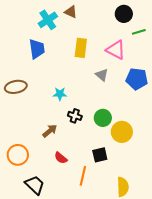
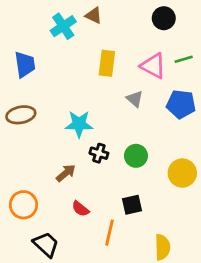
green line: (139, 32) -> (184, 59), moved
blue trapezoid: (37, 49) -> (25, 65), moved
cyan star: (60, 94) -> (79, 124), size x1.5
yellow circle: (122, 132) -> (182, 173), moved

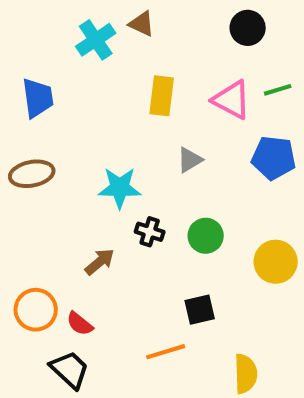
gray triangle: (135, 99) -> (190, 160), moved, turned 48
red semicircle: (80, 209) -> (80, 324), moved
orange line: (110, 233) -> (166, 352), turned 60

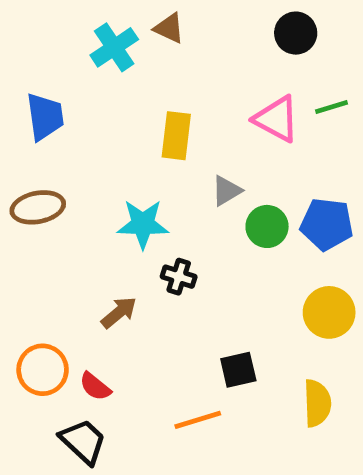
yellow rectangle: (162, 96) -> (176, 136), moved
blue pentagon: (274, 158) -> (327, 224), moved
green circle: (206, 236) -> (267, 226), moved
yellow semicircle: (246, 374) -> (317, 403), moved

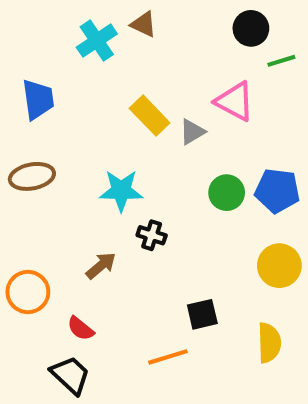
green line: (331, 107) -> (281, 61), moved
yellow rectangle: (176, 136) -> (150, 116), turned -51
gray triangle: (226, 191) -> (192, 132), moved
orange circle: (43, 370) -> (28, 292), moved

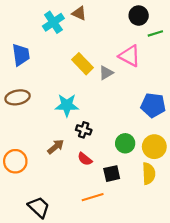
green circle: (227, 193) -> (125, 143), moved
red semicircle: (81, 328) -> (85, 159), moved
yellow semicircle: (269, 343) -> (149, 174), moved

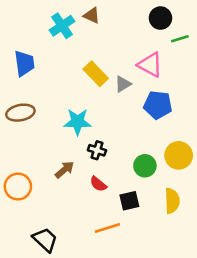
blue pentagon: (153, 105) -> (158, 105), moved
yellow circle: (154, 147) -> (179, 155), moved

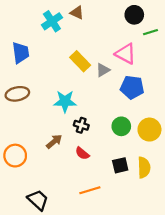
green circle: (145, 166) -> (121, 126), moved
black square: (129, 201) -> (120, 165), moved

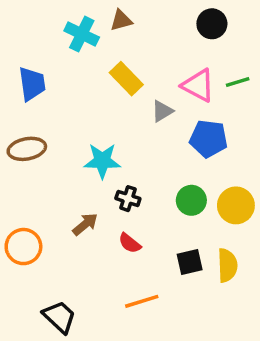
brown triangle: (77, 13) -> (121, 20), turned -40
cyan cross: (52, 21) -> (82, 34), turned -30
green line: (151, 32) -> (238, 82), moved
yellow rectangle: (80, 61) -> (126, 79), moved

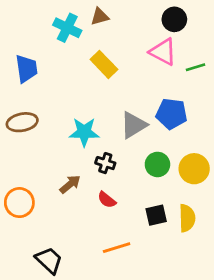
pink triangle: (198, 85) -> (163, 52), moved
gray triangle: (162, 111) -> (134, 125), moved, size x1.5

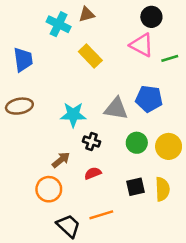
gray triangle: (134, 125) -> (116, 109), turned 40
red semicircle: (107, 200) -> (93, 173), turned 119
orange circle: (19, 203) -> (49, 189), moved
black trapezoid: (49, 260) -> (68, 226), moved

